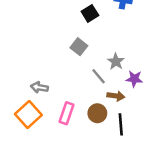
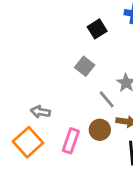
brown circle: (97, 113) -> (100, 130), moved

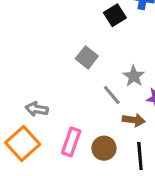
black square: (97, 29) -> (115, 15), moved
brown circle: (100, 130) -> (104, 148), moved

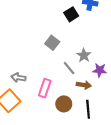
pink rectangle: (71, 142) -> (45, 88), moved

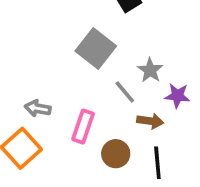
gray square: (52, 43) -> (96, 48), size x1.5

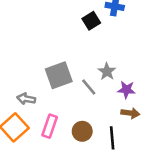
gray square: (96, 48) -> (59, 75), moved, turned 32
brown arrow: (150, 121) -> (130, 113), moved
pink rectangle: (83, 126) -> (50, 126), moved

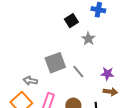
black square: (91, 21) -> (71, 21), moved
gray star: (107, 71) -> (88, 39), moved

